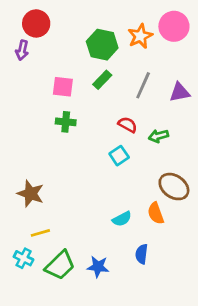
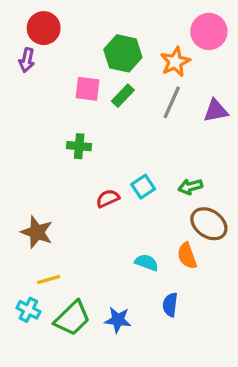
orange star: (140, 36) -> (175, 62), moved
pink square: (63, 87) -> (87, 89), moved
red semicircle: (128, 125) -> (108, 198), moved, turned -54
green arrow: (158, 136) -> (190, 187), moved
cyan semicircle: (122, 219) -> (147, 263), turned -132

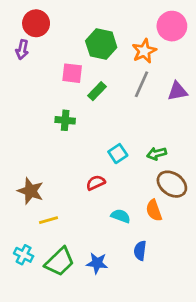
green rectangle: (123, 96) -> (97, 91), moved
red semicircle: (108, 198) -> (96, 183), moved
yellow line: (49, 279) -> (49, 220), moved

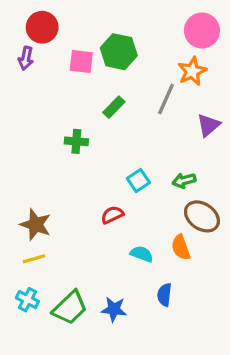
orange star: (144, 51) -> (192, 71), moved
pink square: (72, 73) -> (81, 61), moved
purple triangle: (177, 91) -> (208, 125), moved, turned -30
yellow line: (49, 220) -> (34, 259), moved

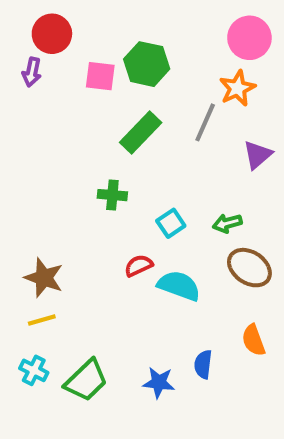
green rectangle: (114, 107) -> (141, 133), size x1.5
green cross: (76, 141) -> (112, 195), moved
orange semicircle: (181, 247) -> (253, 340), moved
cyan semicircle: (142, 254) -> (179, 286), moved, size x1.5
blue star: (114, 309) -> (159, 382), moved

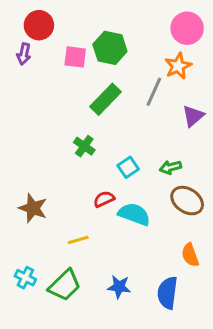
green cross: (112, 195) -> (84, 146), turned 30
yellow line: (42, 320) -> (78, 240), moved
blue semicircle: (203, 364) -> (167, 293), moved, size x1.5

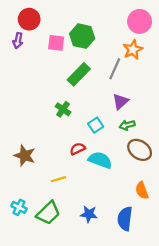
purple triangle: (193, 116) -> (120, 101), moved

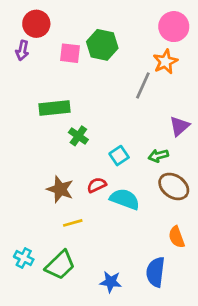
green rectangle: (79, 74) -> (55, 108), moved, turned 40
purple triangle: (120, 101) -> (179, 126), moved
brown star: (25, 156) -> (60, 189), moved
blue star: (89, 214) -> (111, 282), moved

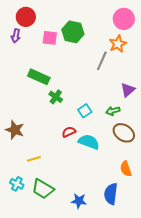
green rectangle: (55, 108) -> (39, 77), turned 30
brown star: (60, 189) -> (15, 130), moved
yellow line: (73, 223) -> (34, 159), moved
green trapezoid: (60, 265) -> (43, 189), turned 75

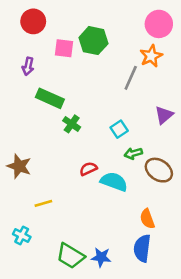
purple arrow: (16, 36) -> (28, 66), moved
cyan square: (85, 111) -> (119, 129), moved
green arrow: (113, 111) -> (133, 153), moved
orange semicircle: (126, 169) -> (147, 219), moved
green trapezoid: (43, 189) -> (70, 256), moved

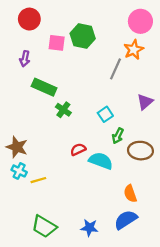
green arrow: (133, 153) -> (118, 136), turned -49
brown ellipse: (159, 170) -> (140, 151), turned -30
cyan cross: (22, 235) -> (19, 171), moved
blue semicircle: (142, 248) -> (126, 220), turned 50
green trapezoid: (70, 256) -> (44, 227), moved

